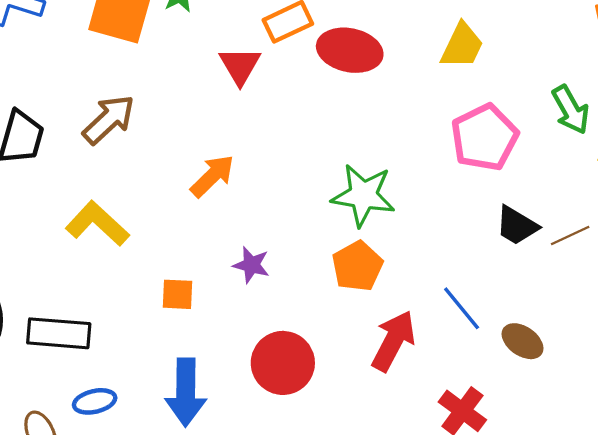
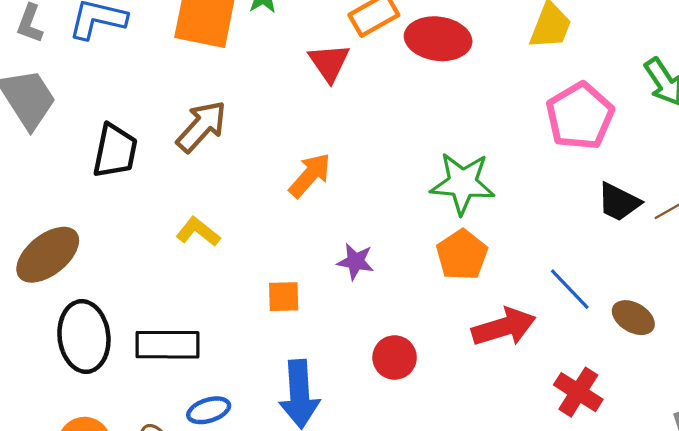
yellow L-shape: (97, 224) -> (198, 232), size x0.7
red arrow: (393, 341) -> (504, 327), turned 50
red circle: (283, 363) -> (395, 358), size x0.7

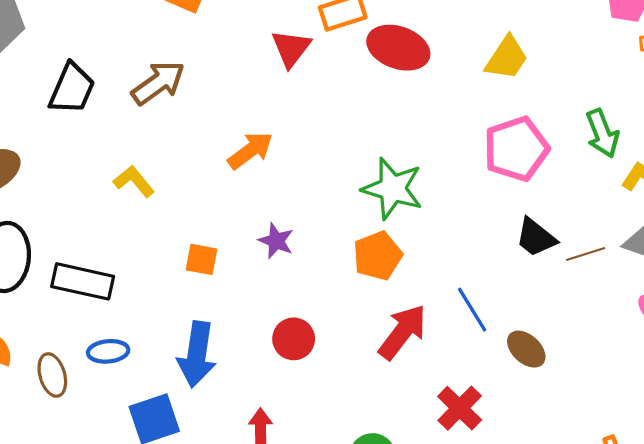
red arrow: (504, 327) -> (403, 332), turned -48

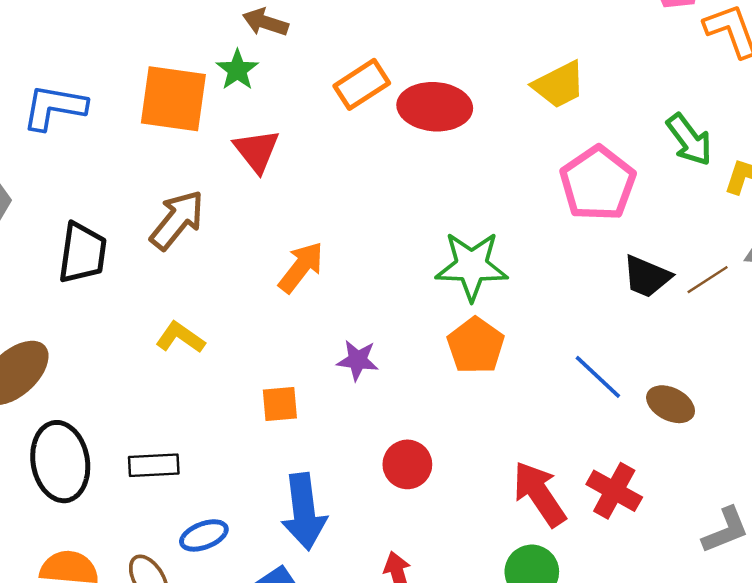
red triangle: (291, 48) -> (257, 151), moved
yellow trapezoid: (507, 58) -> (559, 85), turned 45
black rectangle: (83, 281) -> (154, 465), size x0.7
red arrow: (403, 332) -> (539, 494), moved, turned -56

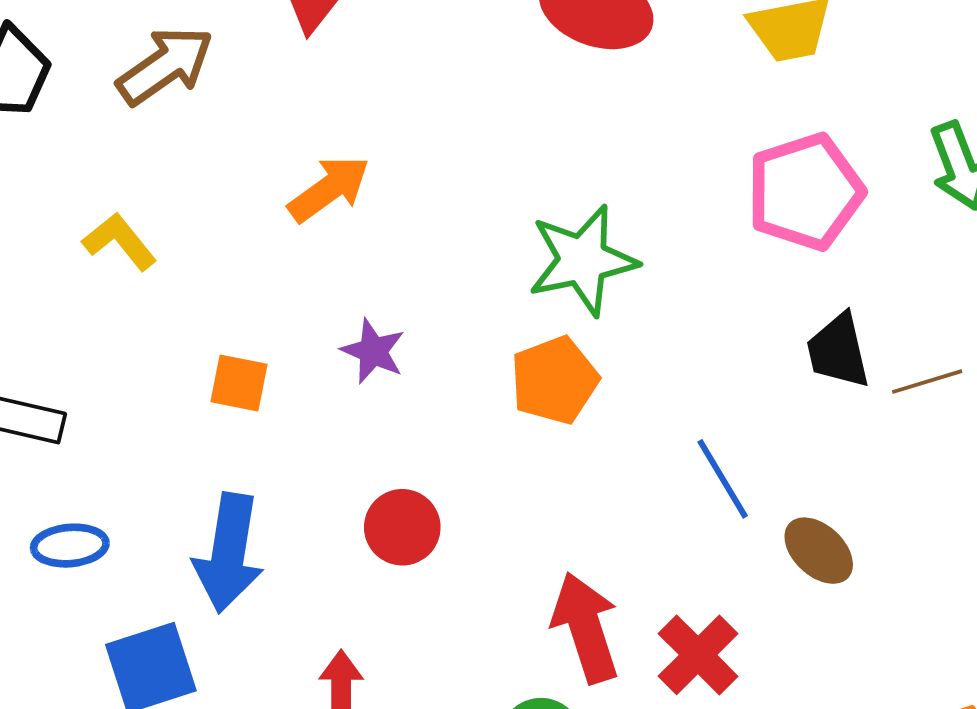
green star: (472, 266) -> (583, 260), turned -30
black trapezoid: (647, 277) -> (838, 351), turned 38

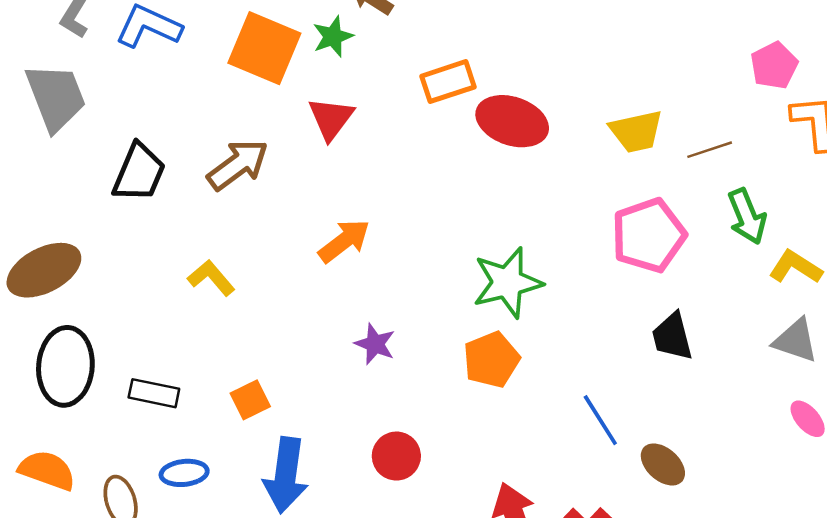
brown line: (927, 382) -> (710, 150), moved
orange square: (239, 383) -> (250, 400), moved, turned -36

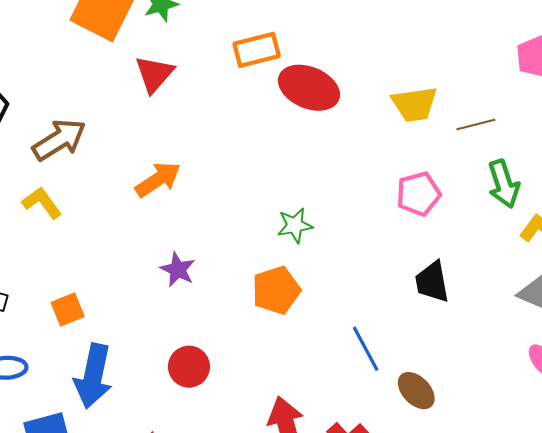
brown arrow: (238, 165) -> (59, 140), moved
pink pentagon: (649, 235) -> (418, 194), size x0.7
green star: (507, 283) -> (295, 225), size x0.6

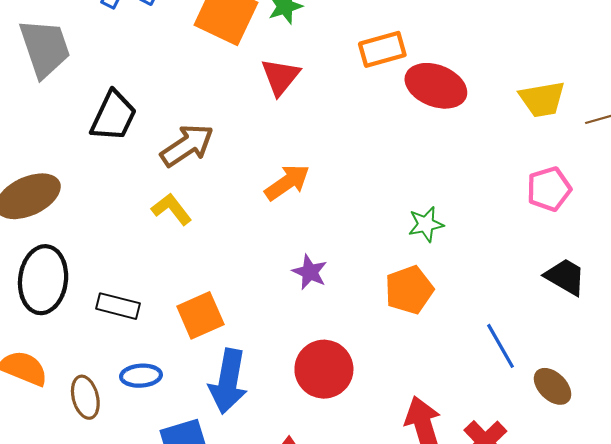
black trapezoid: (432, 282) -> (565, 277), turned 132
orange square: (68, 309) -> (200, 315), size x1.4
red circle: (189, 367) -> (324, 369), size x1.4

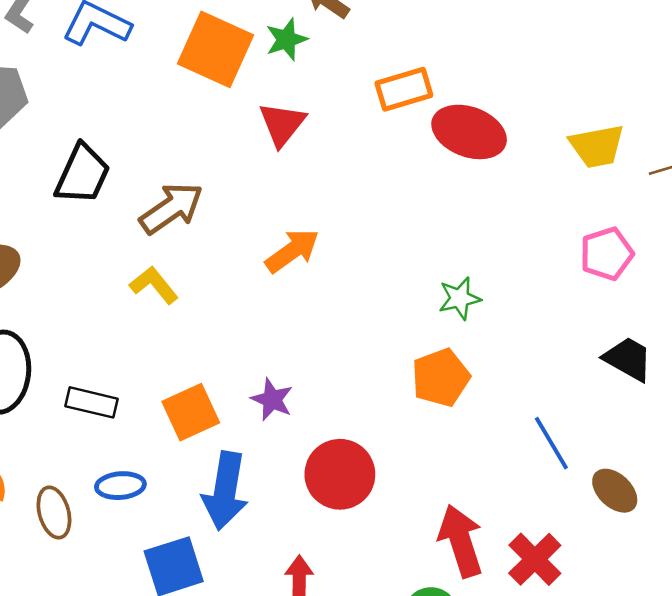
purple star: (310, 272) -> (272, 400), moved

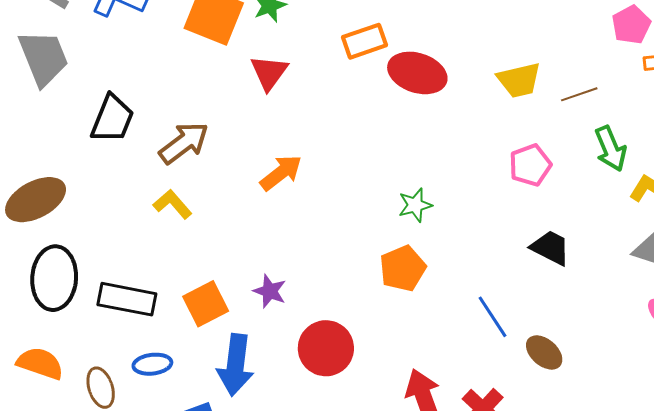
black rectangle: (92, 402) -> (127, 299), size x1.4

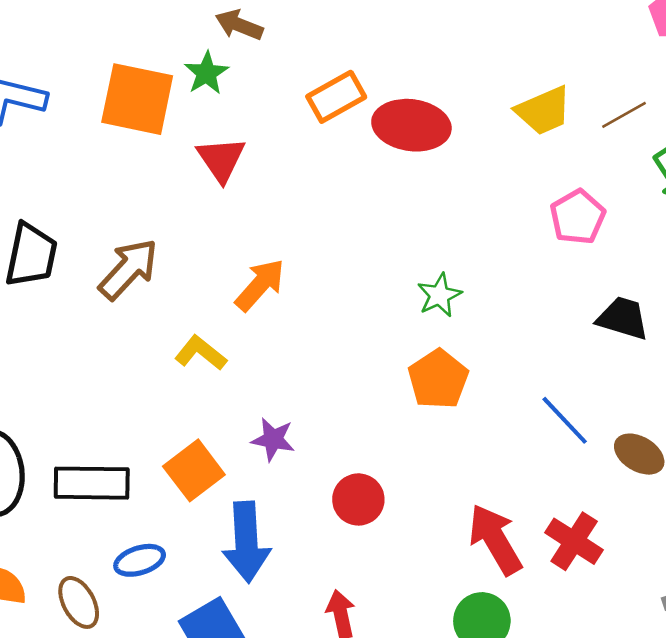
yellow L-shape: (173, 204) -> (201, 353), moved
red circle: (326, 348) -> (358, 499), size x0.7

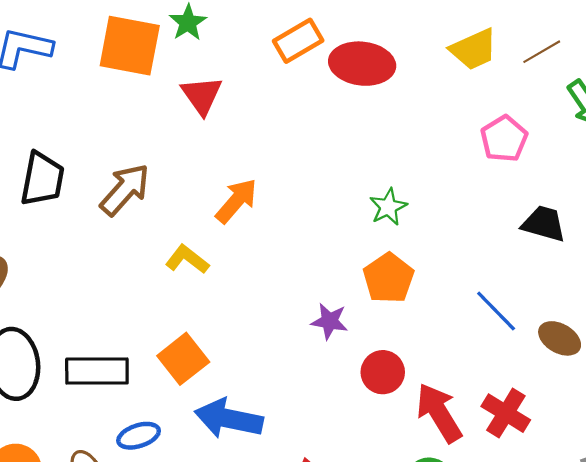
purple star: (273, 439) -> (330, 321), moved
red circle: (358, 499) -> (383, 372), moved
blue arrow: (246, 542) -> (229, 419), turned 106

